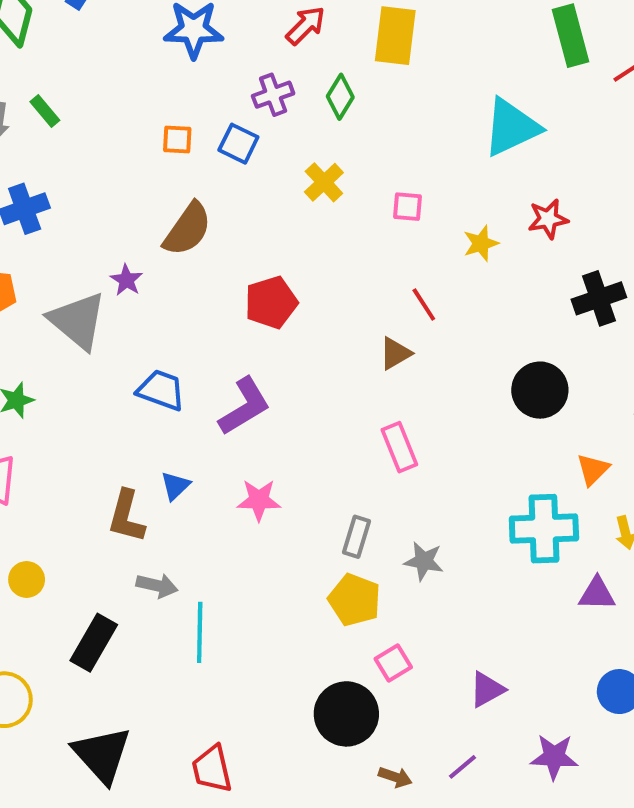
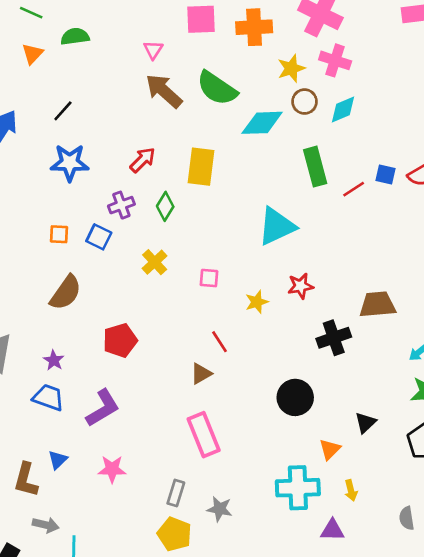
purple star: (126, 280) -> (54, 360), moved
pink rectangle: (399, 447) -> (204, 435), size x1.4

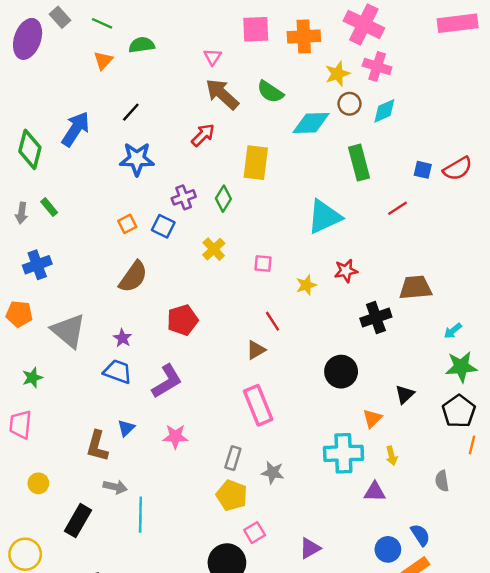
green semicircle: (217, 88) -> (270, 92), size x0.7
red arrow: (143, 160) -> (203, 135), moved
red line: (354, 189) -> (398, 208), moved
orange square: (59, 234) -> (127, 224), turned -30

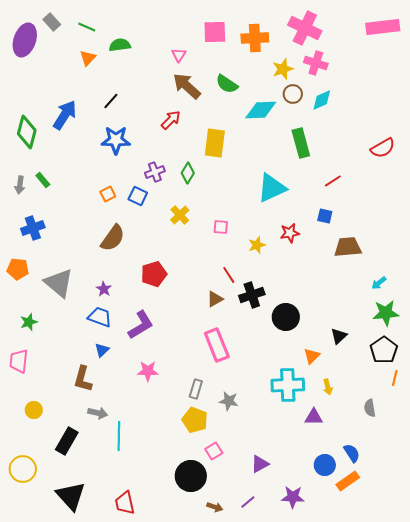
blue square: (423, 170) -> (325, 216), moved
black cross: (376, 318) -> (252, 295), moved
blue triangle: (126, 428) -> (102, 350), moved

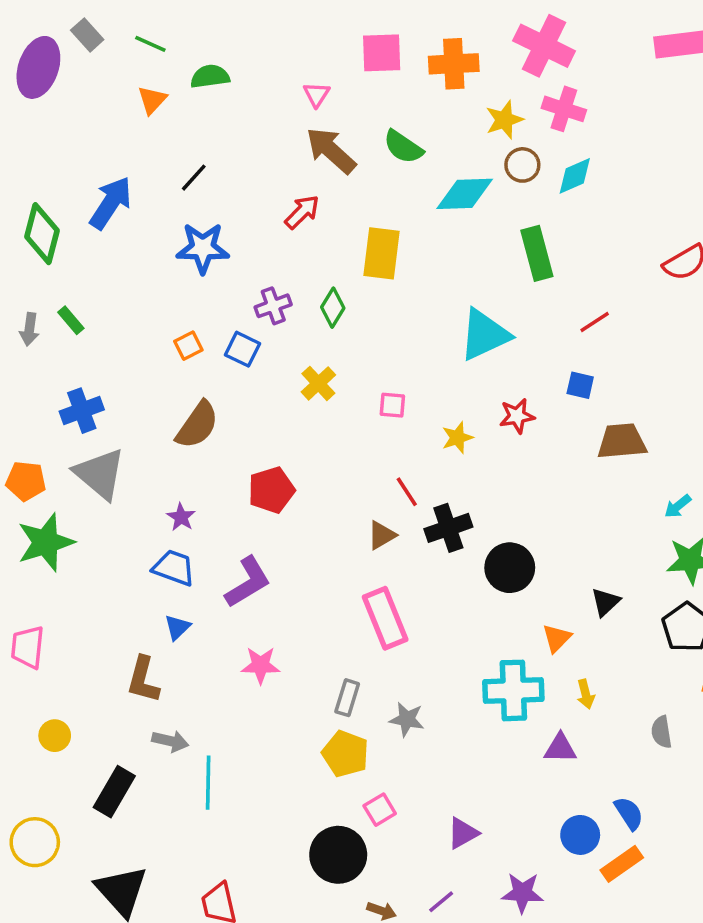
blue cross: (33, 228) -> (82, 411), moved
gray triangle: (59, 283) -> (100, 474), moved
green star: (29, 322) -> (46, 542), moved, size x1.8

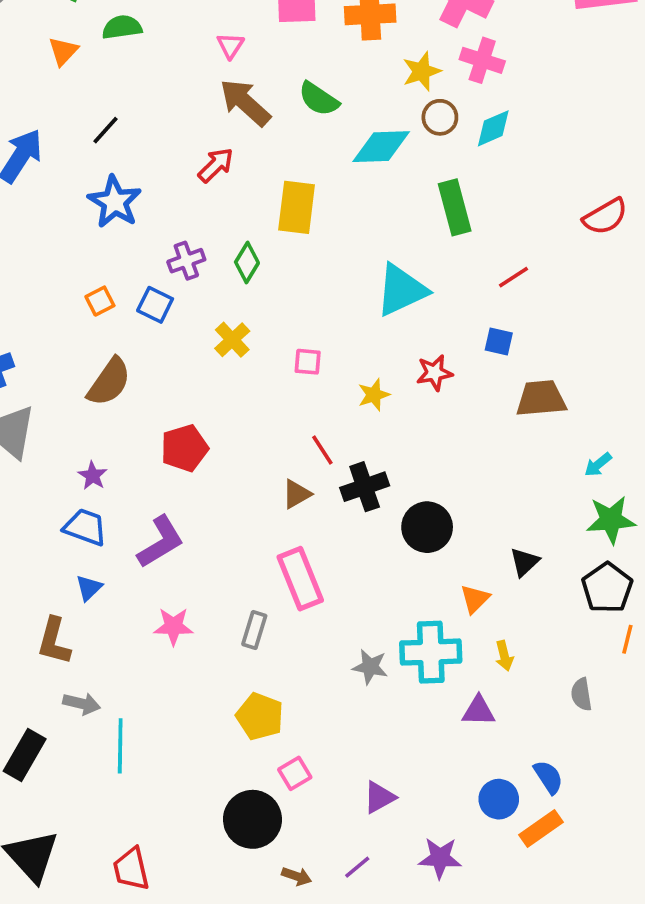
blue star: (203, 248) -> (115, 202), turned 30
gray rectangle: (347, 698) -> (254, 630), moved
gray star: (407, 719) -> (370, 667), moved

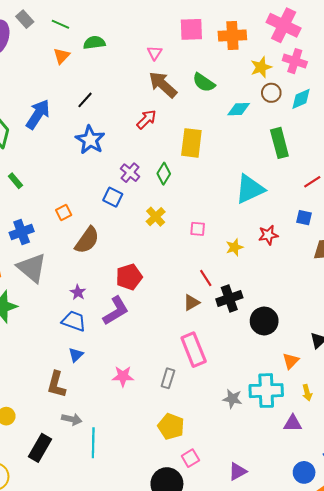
cyan diamond: (381, 147) -> (239, 109), size x0.7
purple cross: (186, 261) -> (130, 173), turned -30
orange square: (100, 301) -> (64, 213), moved
purple L-shape: (161, 542) -> (116, 311), moved

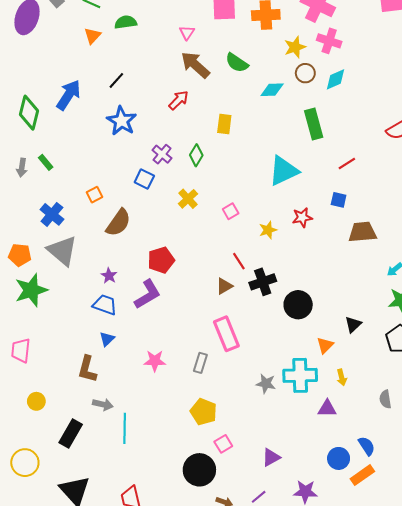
yellow rectangle: (191, 143) -> (224, 124), size x0.7
pink square: (198, 229) -> (231, 211), turned -35
blue cross: (22, 232) -> (52, 214), turned -30

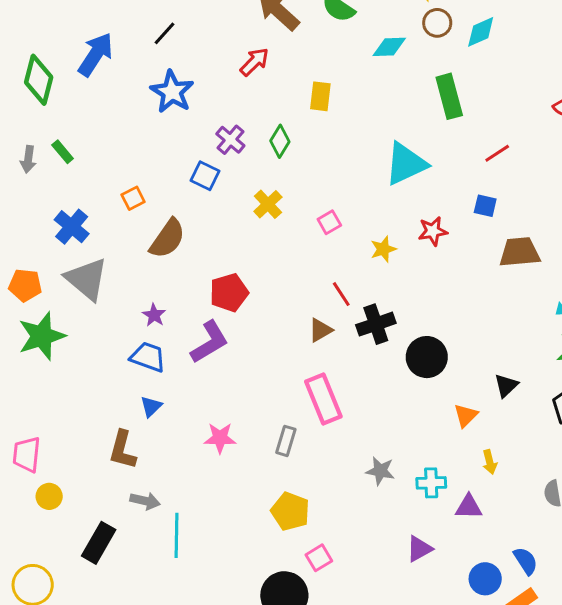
pink trapezoid: (21, 350) -> (27, 454), moved
cyan cross: (300, 375) -> (431, 483), moved, size x0.6
purple triangle: (271, 457) -> (419, 549), moved

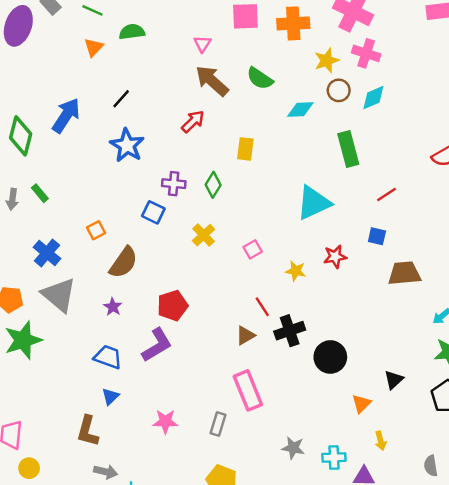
purple cross: (230, 140) -> (174, 184), turned -35
yellow star: (383, 249) -> (296, 271), turned 30
purple star: (154, 315) -> (113, 307), moved

